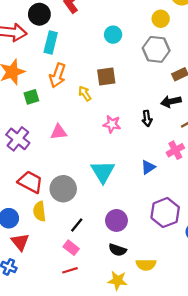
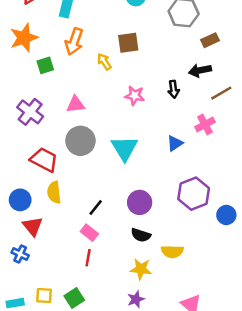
gray circle: (63, 189) -> (80, 141), moved
red line: (70, 270) -> (88, 258), turned -63

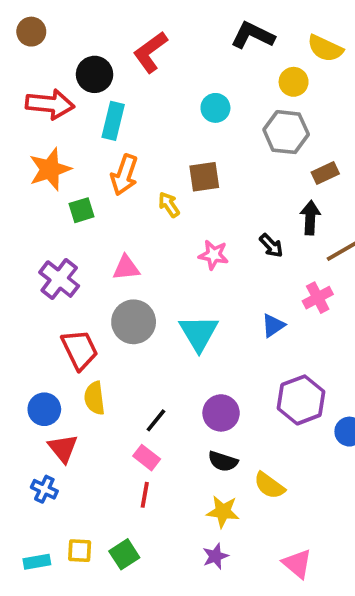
black arrow: (200, 70) -> (310, 218), turned 105
black arrow: (174, 89) -> (271, 246), turned -36
red trapezoid: (44, 160) -> (80, 350), turned 36
yellow semicircle: (172, 251) -> (269, 486), turned 35

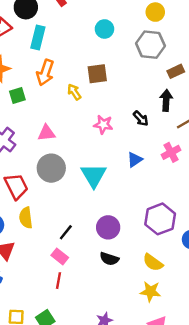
blue triangle: (273, 326) -> (135, 160), moved
yellow semicircle: (269, 486) -> (153, 262), moved
yellow star: (223, 512) -> (150, 291), moved

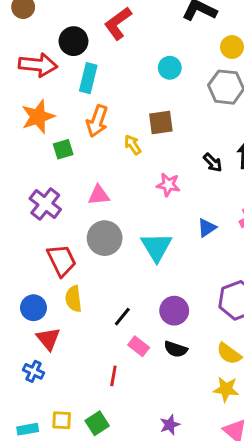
black arrow: (141, 119) -> (213, 163), moved
pink rectangle: (60, 256) -> (139, 346), moved

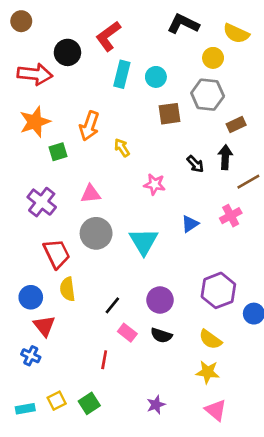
cyan rectangle: (88, 78) -> (122, 74), moved
brown square: (161, 123) -> (169, 114), moved
yellow square: (62, 420) -> (57, 401), turned -30

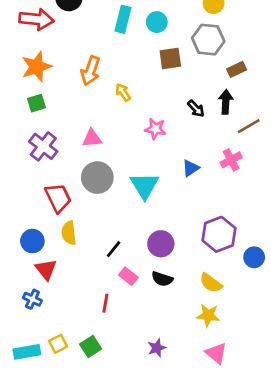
green square: (58, 152) -> (36, 103), moved
cyan rectangle: (25, 409) -> (27, 352), size x1.4

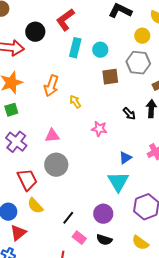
cyan triangle: (145, 186) -> (118, 182), moved
yellow semicircle: (69, 233) -> (35, 206), turned -36
red triangle: (46, 269) -> (18, 233), turned 30

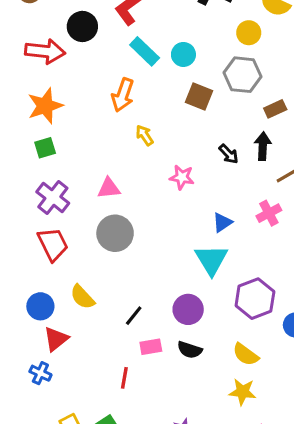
cyan rectangle: (75, 48) -> (145, 51), turned -60
brown square: (110, 77) -> (199, 96), turned 30
orange arrow: (51, 86) -> (123, 95), moved
red trapezoid: (27, 180) -> (53, 244), moved
pink rectangle: (79, 238) -> (151, 347), turned -48

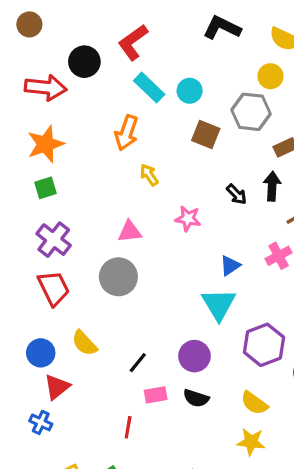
yellow circle: (249, 33) -> (270, 76), moved
pink triangle: (109, 188) -> (130, 232), moved

